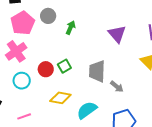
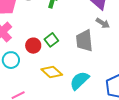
gray arrow: (117, 87) -> (103, 23), moved
yellow diamond: (60, 98) -> (52, 72), turned 40

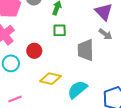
green square: (51, 40) -> (60, 30), moved, turned 32
yellow diamond: (52, 72) -> (50, 79), turned -35

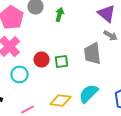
green square: (60, 30) -> (62, 62), moved
yellow diamond: (50, 79) -> (60, 101), moved

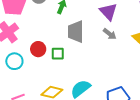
gray trapezoid: (92, 54) -> (76, 32), moved

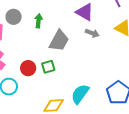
gray trapezoid: (76, 32) -> (59, 41), turned -135

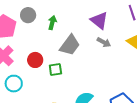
red circle: (28, 68) -> (35, 60), moved

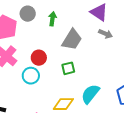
green square: (55, 69) -> (68, 68), moved
cyan circle: (14, 84) -> (31, 76), moved

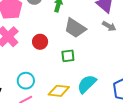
gray trapezoid: (72, 40) -> (75, 28), turned 85
cyan circle: (31, 76) -> (26, 81), moved

